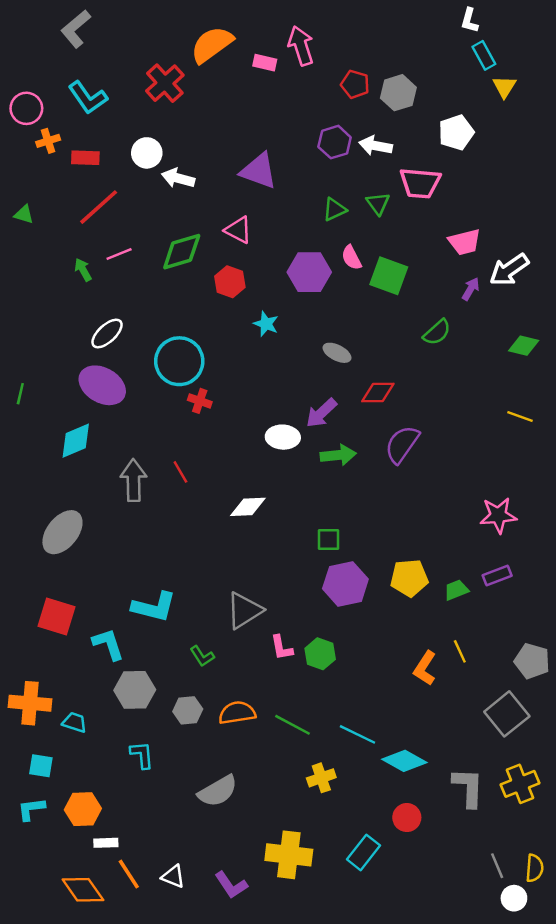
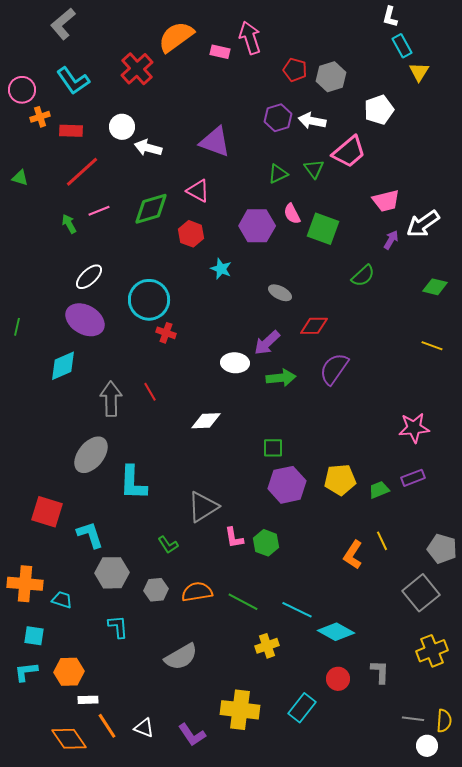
pink trapezoid: (420, 183) -> (349, 152), turned -45
gray ellipse: (62, 532) -> (91, 455), moved
cyan L-shape: (154, 607) -> (133, 483), moved, turned 78
gray L-shape: (468, 787) -> (380, 672), moved, size x0.7
gray line: (497, 866) -> (413, 719), turned -60

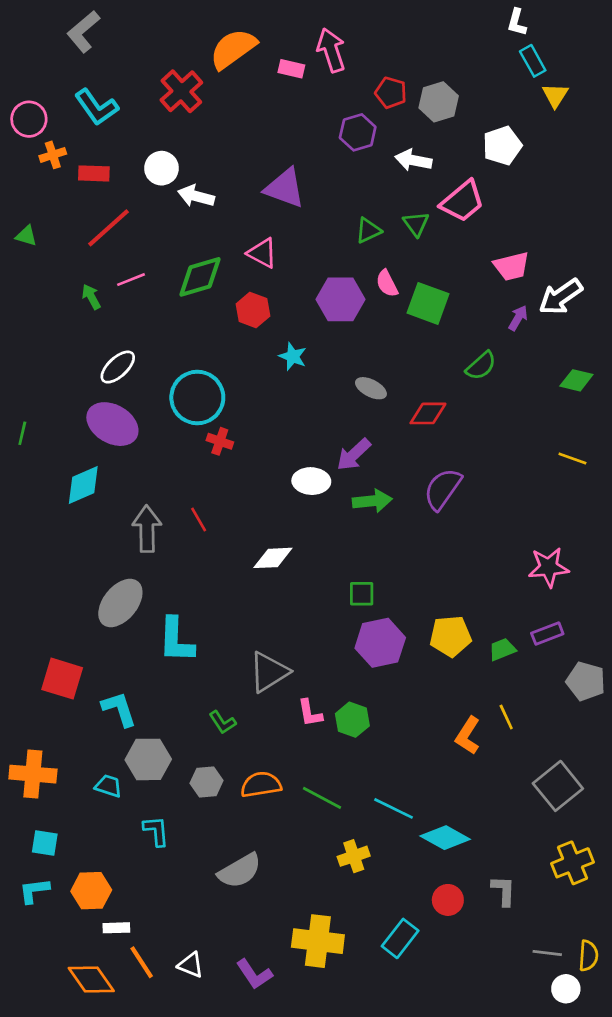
purple hexagon: (278, 118) -> (358, 132), moved
red diamond: (314, 326) -> (428, 413), moved
gray pentagon: (442, 549) -> (586, 681), moved
cyan trapezoid: (62, 600) -> (108, 786), moved

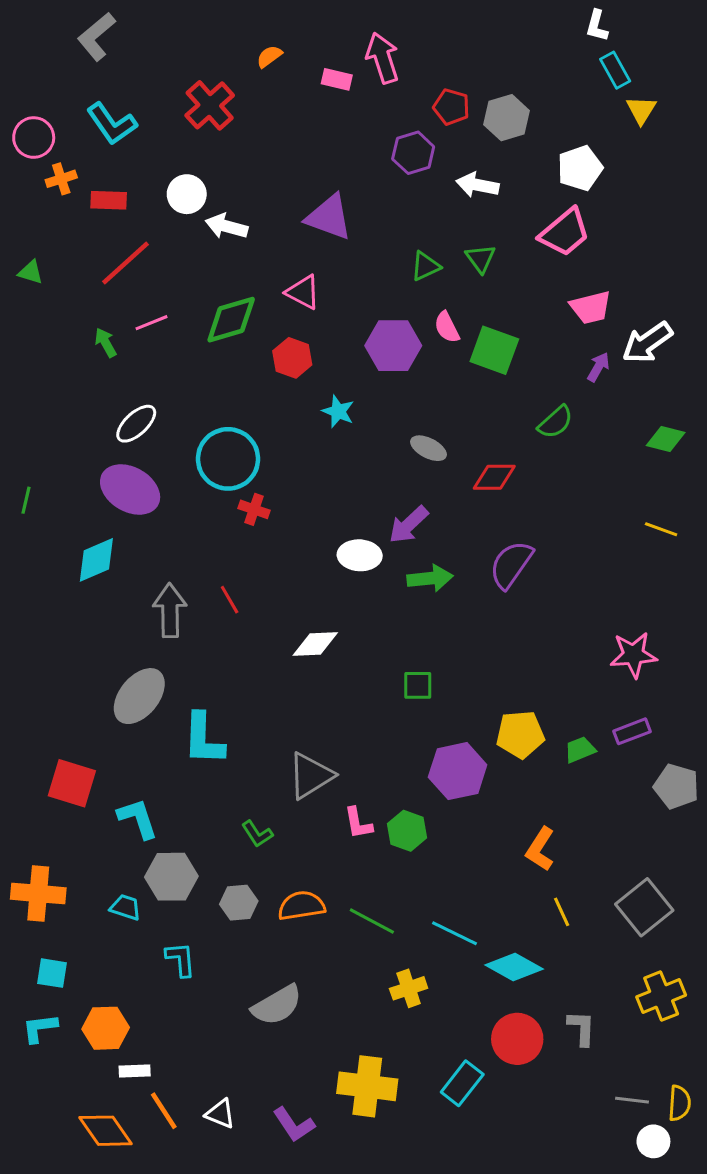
orange semicircle: (233, 49) -> (269, 56), size x0.5
pink trapezoid: (462, 201) -> (565, 232), moved
purple hexagon: (380, 643) -> (458, 771), moved
yellow line: (506, 717) -> (562, 912), moved
red circle: (448, 900) -> (517, 1039), size x1.4

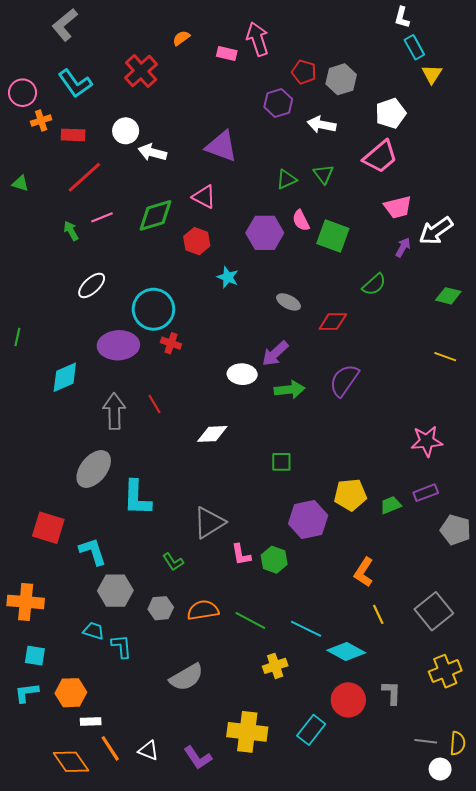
purple ellipse: (130, 489) -> (118, 345), moved, turned -33
cyan trapezoid: (125, 907) -> (94, 631), moved

